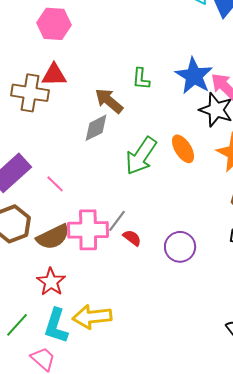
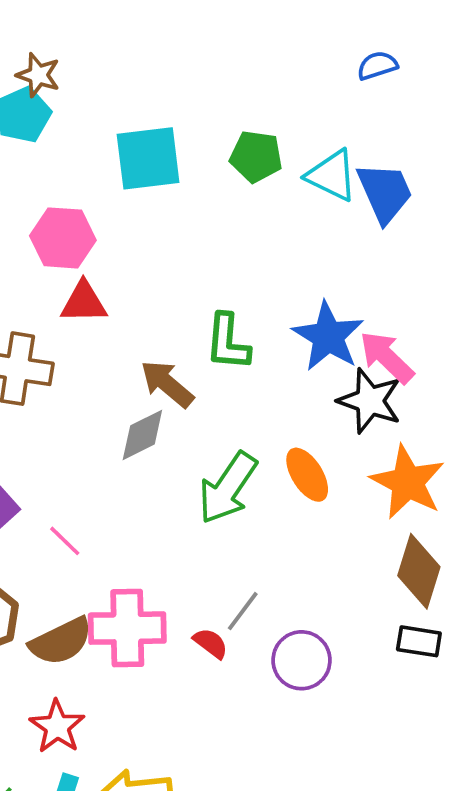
red triangle: (54, 75) -> (84, 302), moved
green L-shape: (141, 79) -> (228, 342), size x1.4
gray line: (117, 221) -> (243, 611), moved

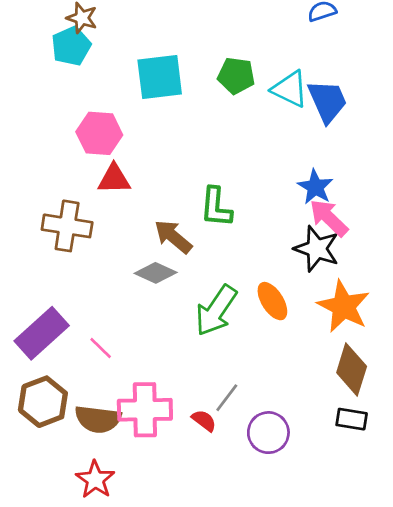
blue star: (328, 336) -> (315, 187), moved, size x0.7
gray diamond: (142, 435) -> (156, 273), turned 51
brown semicircle: (61, 641) -> (98, 419), turned 33

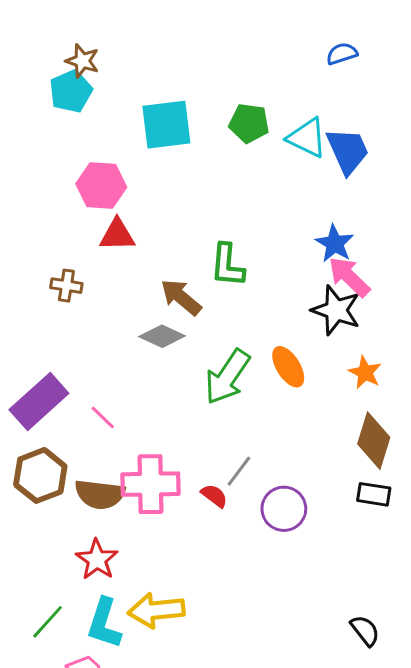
brown cross: (67, 226) -> (66, 286), size x0.6
orange star: (344, 306) -> (365, 373), size x0.6

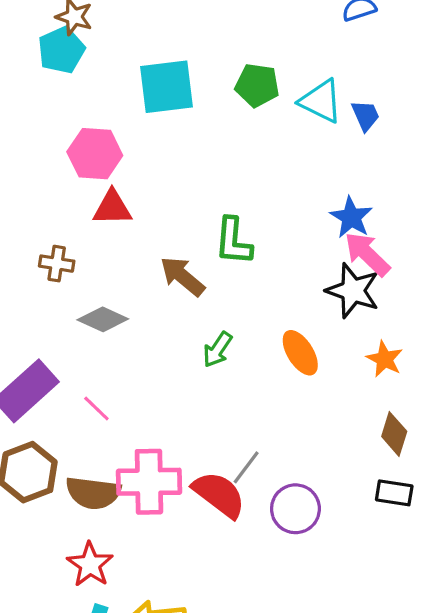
blue trapezoid: (348, 151) -> (366, 115), size x0.6
gray diamond: (162, 336) -> (103, 319), moved
green arrow: (227, 377) -> (217, 350), moved, size x0.6
brown diamond: (374, 441) -> (394, 434), size x0.7
red semicircle: (214, 496) -> (219, 494), size x1.8

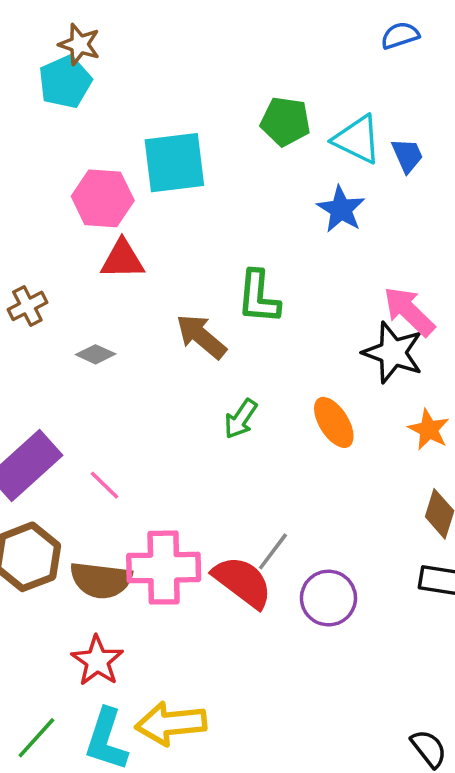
cyan square: (166, 87) -> (174, 163), moved
blue star: (351, 217) -> (341, 209), moved
brown cross: (57, 264) -> (27, 306), moved, turned -36
gray diamond: (103, 319) -> (96, 354), moved, size x0.7

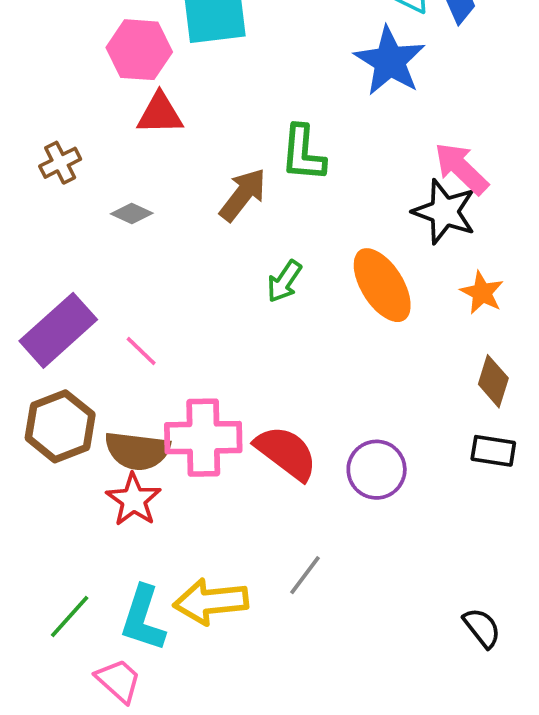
blue star: (341, 209) -> (390, 61), size x1.4
brown arrow: (201, 336) -> (243, 195), turned 88
orange ellipse: (334, 422) -> (382, 285), size x1.4
gray line: (273, 551) -> (305, 575), moved
red star: (97, 661) -> (134, 500), moved

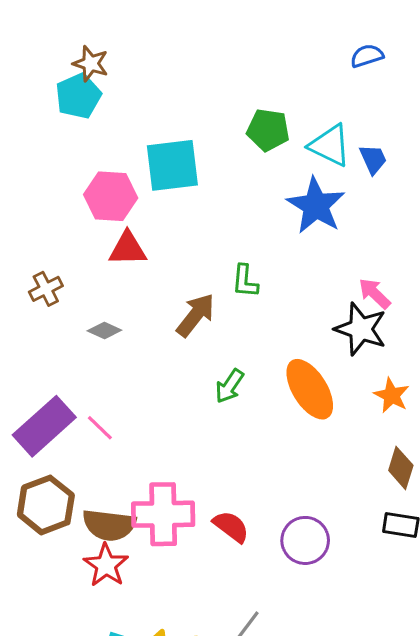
green L-shape: (303, 153) -> (245, 281), size x0.7
pink arrow: (461, 168) -> (375, 294), size x0.7
pink line: (141, 351) -> (100, 428), moved
red semicircle: (286, 453) -> (231, 527), size x0.7

